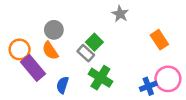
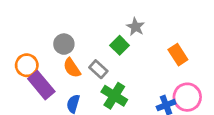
green square: (94, 42) -> (120, 45), moved
orange semicircle: (50, 51) -> (72, 68), moved

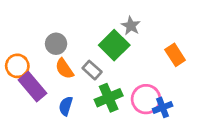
green square: (120, 45) -> (114, 45), size x1.5
green cross: (114, 96) -> (109, 98), turned 35
pink circle: (187, 97) -> (146, 99), moved

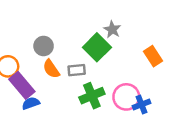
gray rectangle: (92, 70) -> (77, 70), turned -48
blue semicircle: (66, 106) -> (31, 103), moved, turned 54

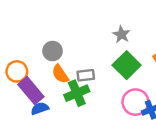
green square: (97, 47) -> (127, 65), moved
green cross: (92, 96) -> (77, 93), moved

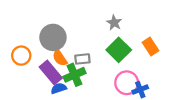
gray circle: (53, 51) -> (53, 37), size x1.5
purple rectangle: (31, 91) -> (51, 73), moved
blue semicircle: (40, 108) -> (59, 88), moved

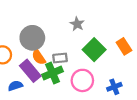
gray star: (114, 23) -> (77, 24), moved
pink circle: (127, 83) -> (82, 80), moved
blue semicircle: (59, 88) -> (15, 86), moved

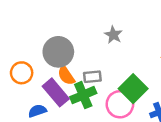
green square: (94, 50) -> (133, 89), moved

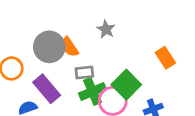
orange semicircle: (66, 75) -> (70, 47), moved
green cross: (83, 95) -> (92, 91), moved

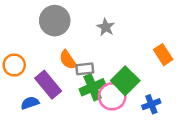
gray circle: (49, 47) -> (55, 21), moved
orange semicircle: (70, 47) -> (68, 60), moved

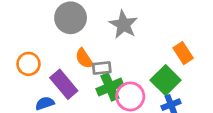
gray star: (106, 27) -> (123, 25), size x1.5
green square: (125, 81) -> (166, 80), moved

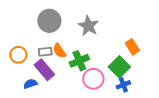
gray rectangle: (102, 68) -> (45, 52), moved
green cross: (110, 87) -> (79, 61), moved

